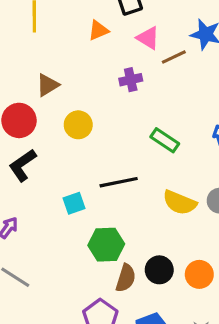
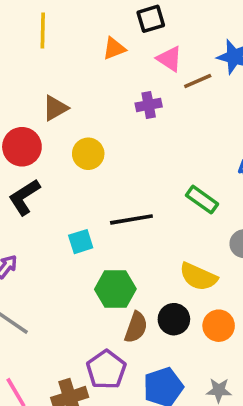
green rectangle: (165, 140) -> (202, 200), moved
yellow semicircle: (180, 203) -> (198, 277), moved

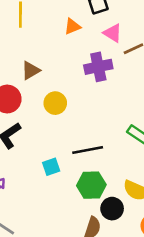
purple cross: (149, 105) -> (98, 67), size x1.5
green hexagon: (115, 289) -> (91, 185), moved
black circle: (174, 319) -> (112, 209), moved

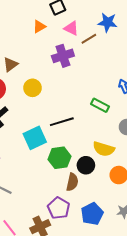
cyan square: (51, 167) -> (35, 138), size x1.6
green hexagon: (91, 185) -> (59, 158), moved

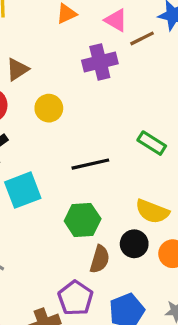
cyan square: (35, 138) -> (23, 190), moved
black circle: (86, 165) -> (134, 244), moved

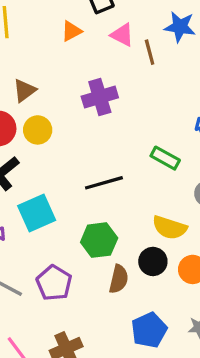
brown line: (142, 38) -> (150, 52), turned -75
purple cross: (100, 62) -> (100, 97), moved
yellow circle: (49, 108) -> (38, 130), moved
purple pentagon: (75, 298) -> (54, 283), moved

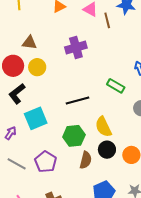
brown triangle: (24, 90) -> (30, 43), turned 42
yellow semicircle: (170, 228) -> (103, 127), moved, turned 45

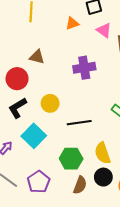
yellow circle: (37, 67) -> (50, 103), moved
cyan square: (36, 118) -> (34, 136), turned -30

